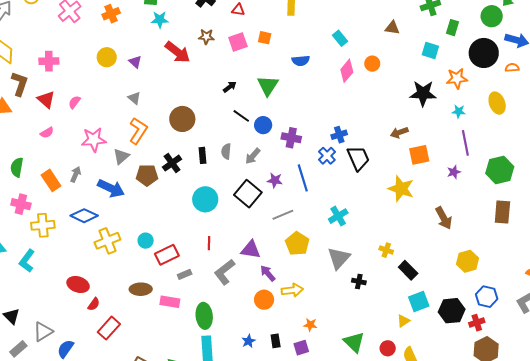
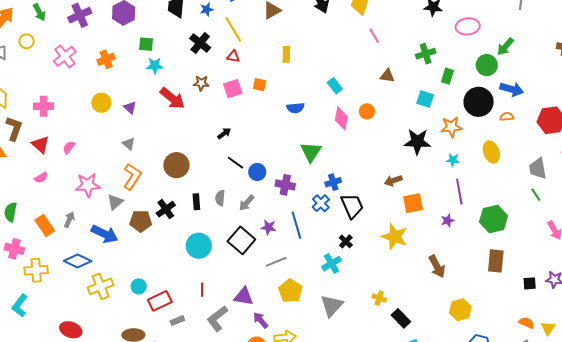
pink diamond: (347, 71) -> (341, 118), turned -30
green triangle: (268, 86) -> (311, 152), moved
black cross: (359, 282) -> (346, 241), moved, turned 32

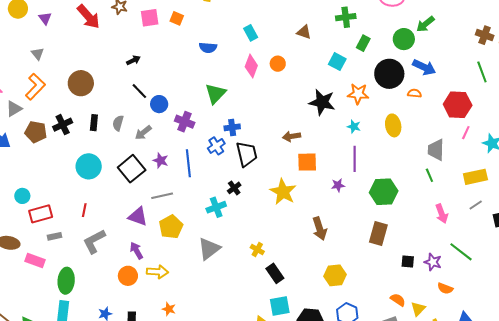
purple triangle: (244, 296) -> (138, 217), moved

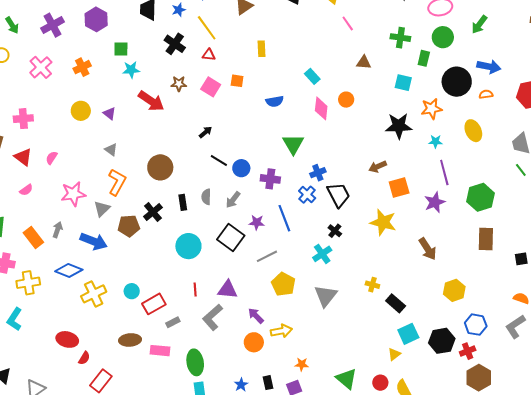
green cross: (346, 17) -> (400, 38), turned 30
pink square: (150, 18) -> (211, 87), turned -36
green circle: (404, 39) -> (443, 37), moved
purple star: (338, 185) -> (435, 202), size x1.5
purple triangle: (138, 217) -> (228, 290), moved

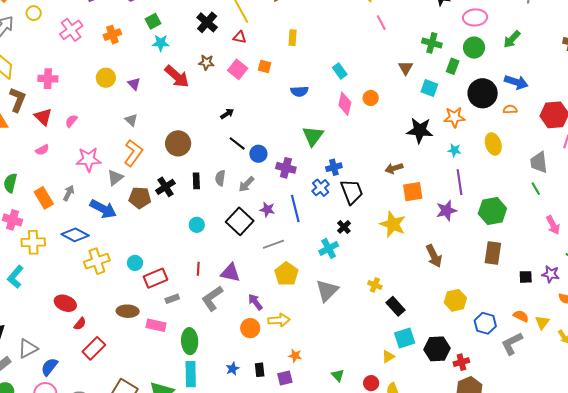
green square: (121, 49) -> (153, 21), turned -35
brown triangle: (364, 62) -> (406, 68), moved, turned 49
cyan circle: (188, 246) -> (197, 225), size x0.6
blue hexagon: (476, 325) -> (485, 323), moved
green triangle: (346, 379) -> (338, 375), size x0.6

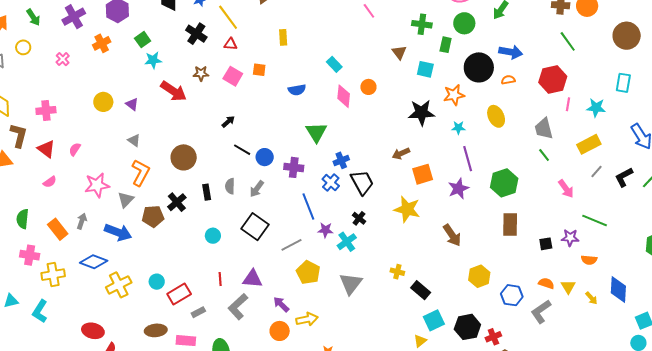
pink cross: (71, 30) -> (63, 59), size x0.6
orange cross: (112, 35) -> (102, 43), moved
purple star: (267, 209) -> (326, 230), moved

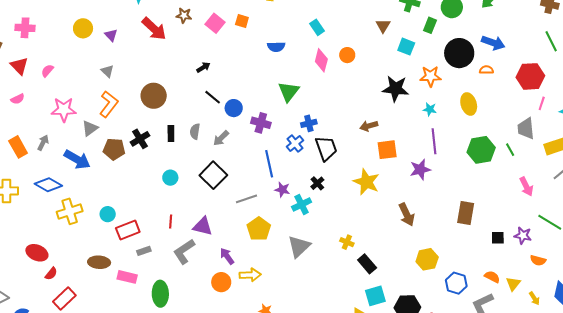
gray trapezoid: (544, 129) -> (526, 128), moved
green hexagon: (504, 183) -> (481, 150), moved

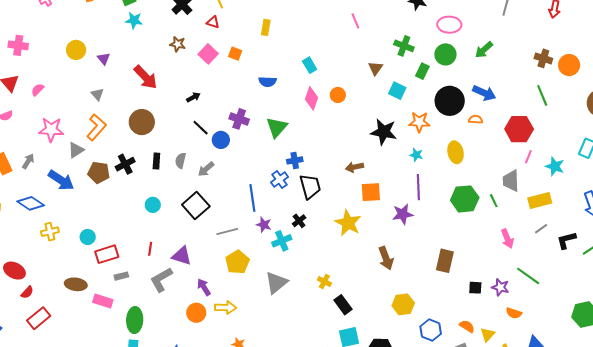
red arrow: (154, 29) -> (146, 77), moved
purple cross: (261, 123) -> (239, 119), moved
yellow cross: (70, 211) -> (50, 232), size x0.7

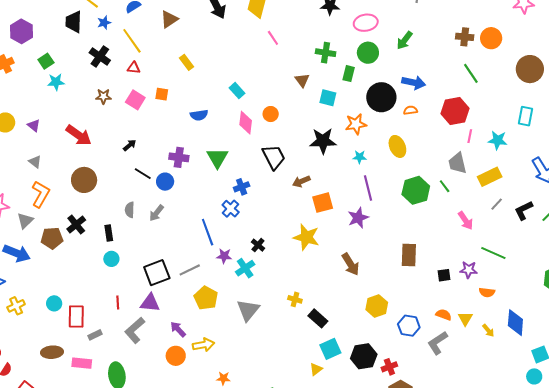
yellow rectangle: (266, 27) -> (186, 62), turned -35
black rectangle: (156, 161) -> (109, 233), moved
black trapezoid: (310, 186) -> (274, 157), moved
black square: (196, 206) -> (157, 273), moved, turned 32
red rectangle: (107, 254) -> (76, 316), turned -60

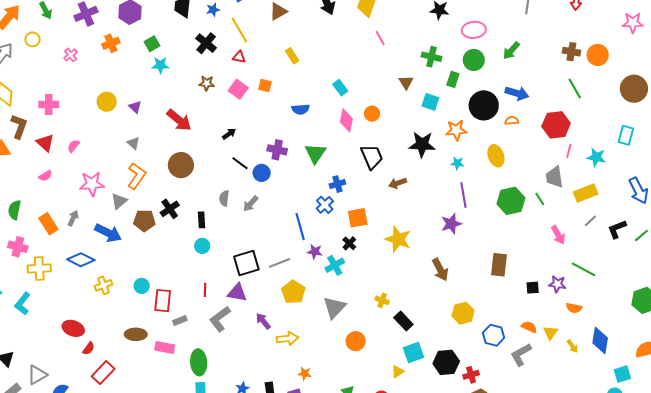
orange square: (323, 203) -> (358, 218), moved
orange circle: (176, 356) -> (356, 341), moved

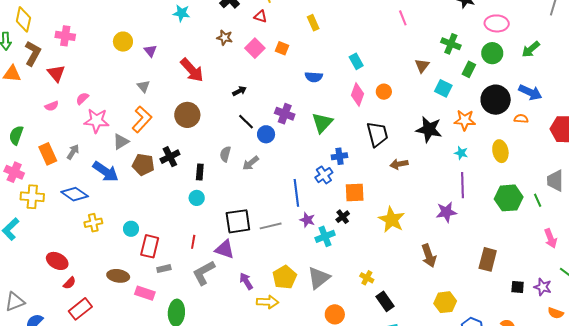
pink semicircle: (73, 146) -> (82, 98), moved
yellow pentagon: (293, 292) -> (285, 277), moved

